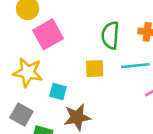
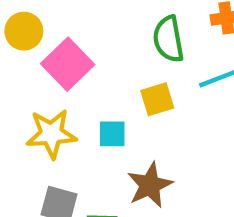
cyan square: (58, 92) -> (112, 134), moved

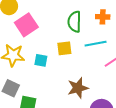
brown star: (150, 185) -> (78, 88), moved

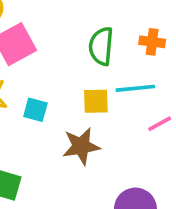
yellow square: (64, 48) -> (96, 101), moved
brown star: (78, 88) -> (81, 146), moved

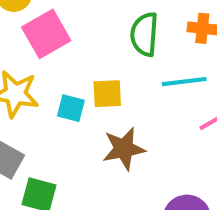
yellow square: (96, 101) -> (107, 94), moved

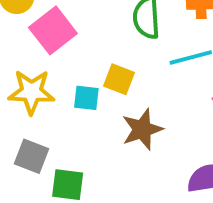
yellow square: (107, 94) -> (119, 79), turned 32

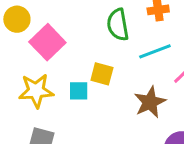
brown star: (142, 129) -> (150, 102), moved

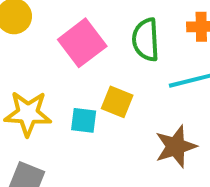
pink square: (47, 42) -> (82, 43), moved

